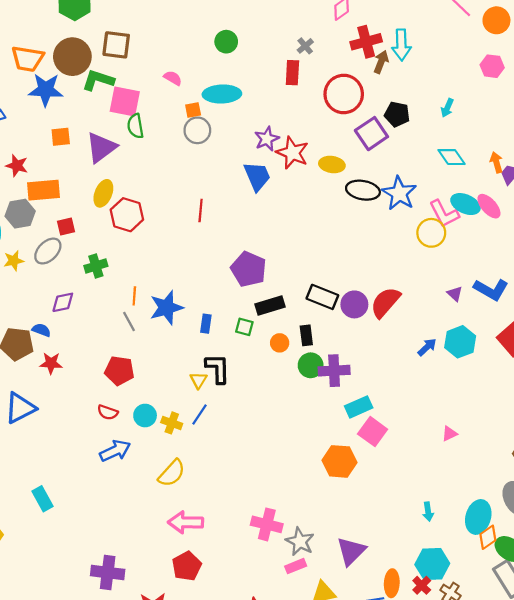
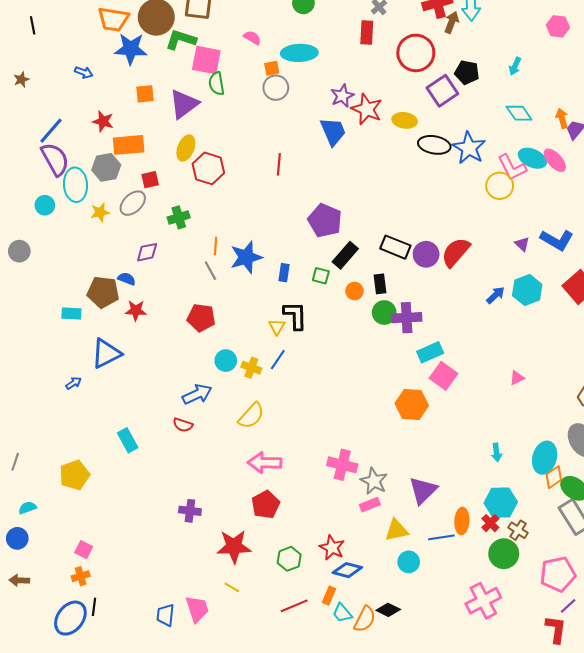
black rectangle: (270, 305) -> (345, 255), turned -32
red semicircle: (108, 412) -> (183, 425), moved
purple cross: (108, 573) -> (190, 511), size x0.7

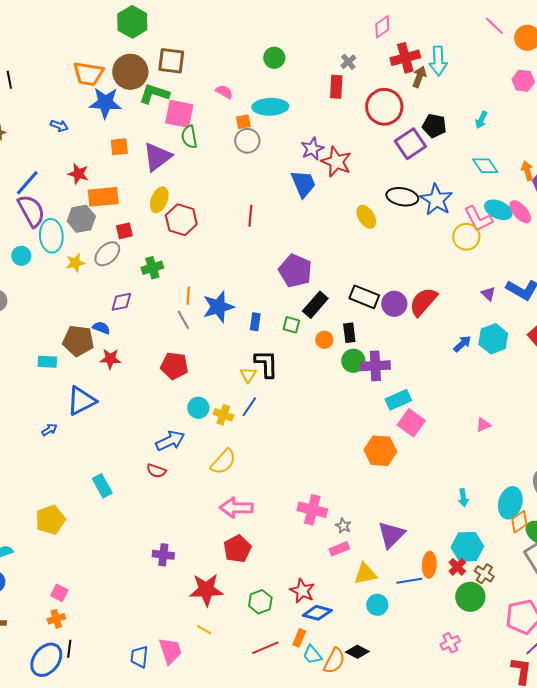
yellow ellipse: (405, 120) -> (366, 217), moved, turned 50
gray star: (374, 481) -> (343, 526), size x0.6
pink cross: (483, 601) -> (450, 643), size x0.6

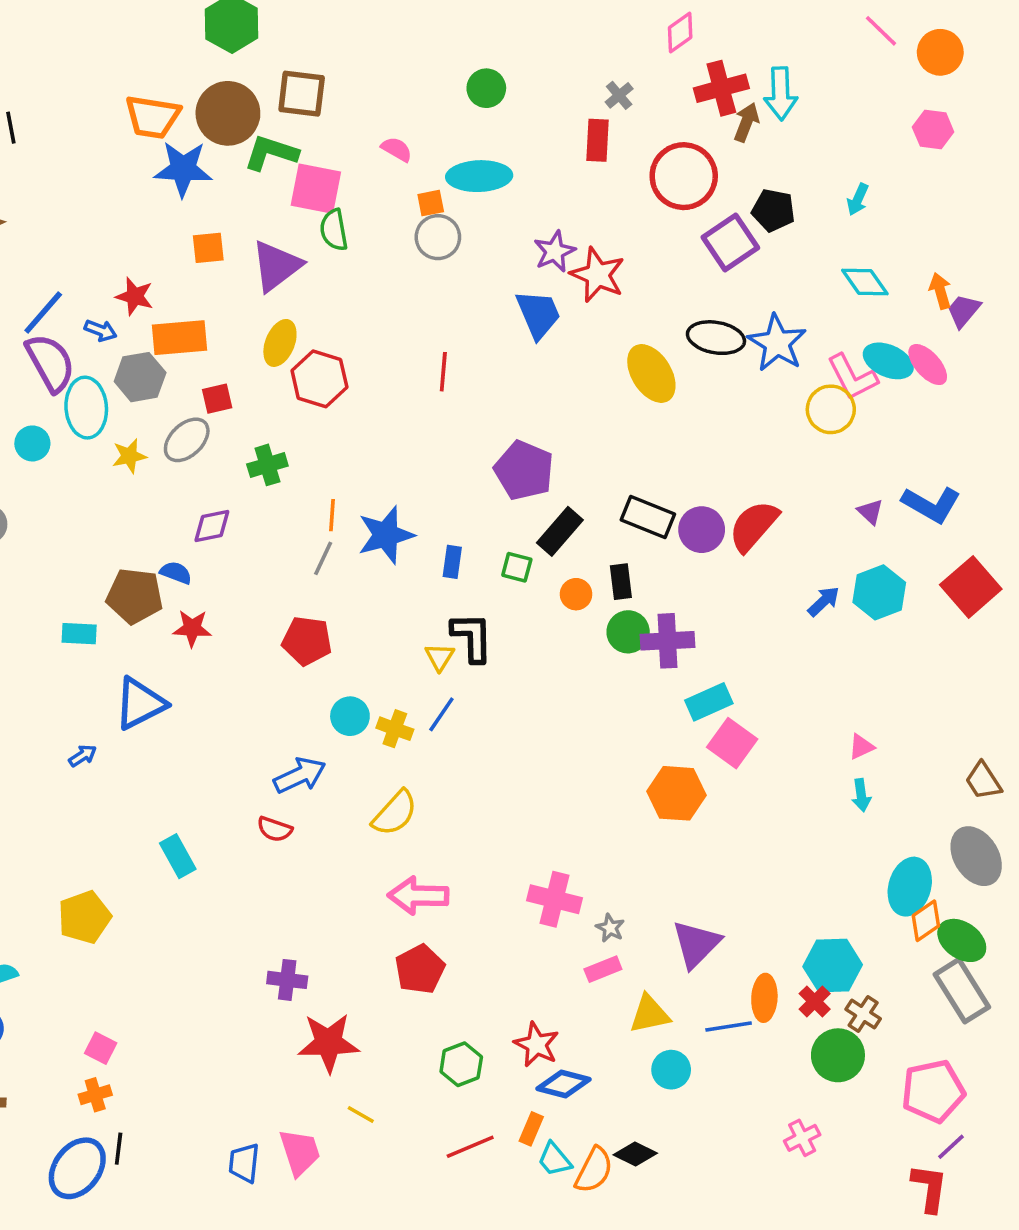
blue arrow: (59, 126) -> (101, 330), moved
yellow ellipse: (366, 217) -> (651, 373), size x1.4
gray line: (183, 320) -> (323, 558), turned 54
cyan arrow: (463, 498) -> (861, 795), moved
red star: (206, 590) -> (328, 1043), moved

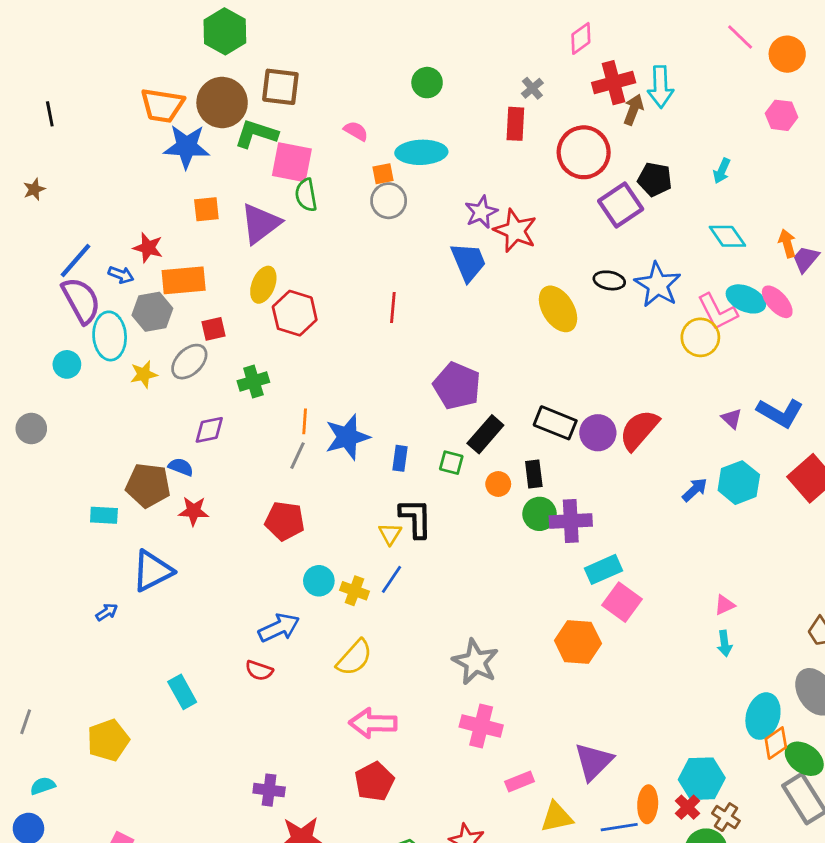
black ellipse: (716, 338) -> (609, 280), size x0.7
gray star: (610, 928) -> (475, 662), moved, size x2.0

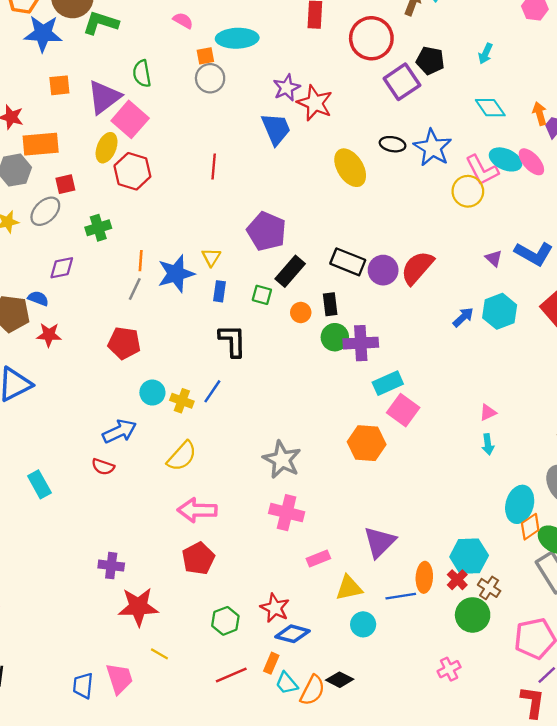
pink square: (292, 162) -> (130, 119), moved, turned 30
yellow triangle: (390, 534) -> (211, 257), moved

